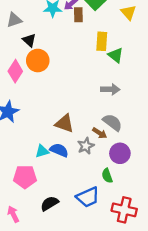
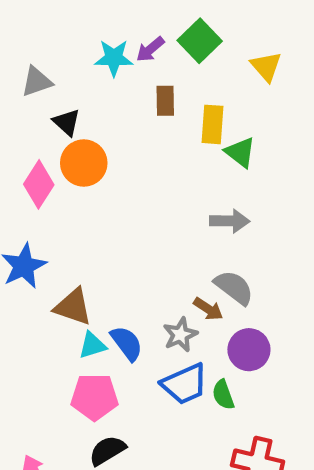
brown rectangle: (78, 15) -> (165, 101), moved
brown triangle: (64, 123) -> (73, 307), moved
blue semicircle: (59, 150) -> (127, 343), turned 30
pink pentagon: (25, 177) -> (94, 397), moved
blue trapezoid: (88, 197) -> (185, 384), moved

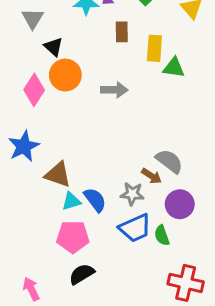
gray triangle: (37, 82) -> (33, 19), turned -40
green triangle: (240, 152) -> (174, 68), turned -30
gray arrow: (230, 221) -> (114, 90), moved
gray star: (180, 335) -> (132, 194), turned 30

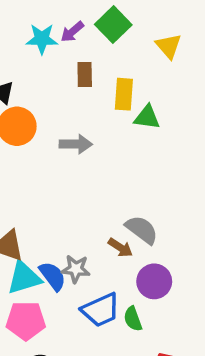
gray star: (132, 194) -> (76, 269), moved
cyan triangle: (71, 201) -> (24, 278), size x1.5

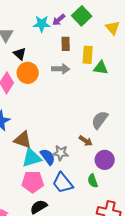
gray arrow: (76, 144) -> (61, 69), moved
gray semicircle: (142, 230) -> (100, 120), moved, turned -90
blue trapezoid: (101, 310) -> (63, 183), moved, turned 75

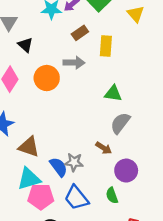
brown rectangle: (66, 44) -> (80, 33), turned 56
green triangle: (101, 68) -> (113, 93), moved
orange circle: (28, 73) -> (47, 78), moved
cyan triangle: (32, 158) -> (29, 179), moved

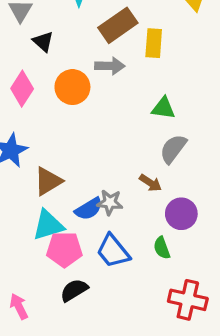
brown rectangle: (80, 33) -> (118, 25), size x1.6
brown triangle: (29, 147) -> (48, 181), turned -50
blue semicircle: (59, 167) -> (89, 209), turned 96

